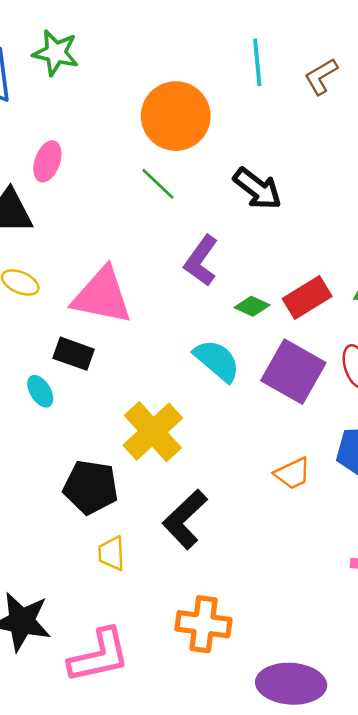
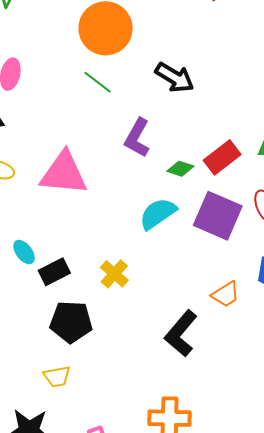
black rectangle: (74, 354) -> (54, 272), moved, turned -40
cyan semicircle: (217, 361) -> (158, 214), turned -69
yellow cross: (153, 432) -> (114, 274), size x0.6
black L-shape: (185, 519) -> (181, 333), moved
yellow trapezoid: (112, 553) -> (57, 377), moved, turned -92

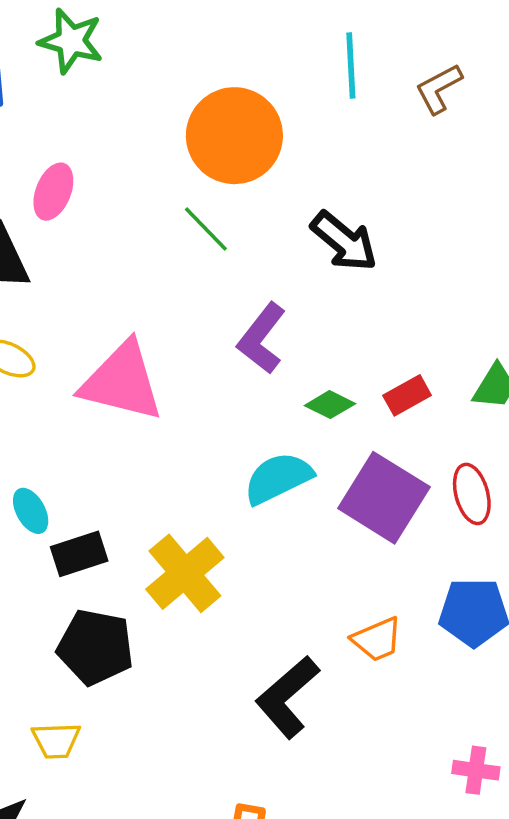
red rectangle: (222, 157) -> (407, 395), size x0.7
yellow cross: (114, 274) -> (185, 573), size x1.5

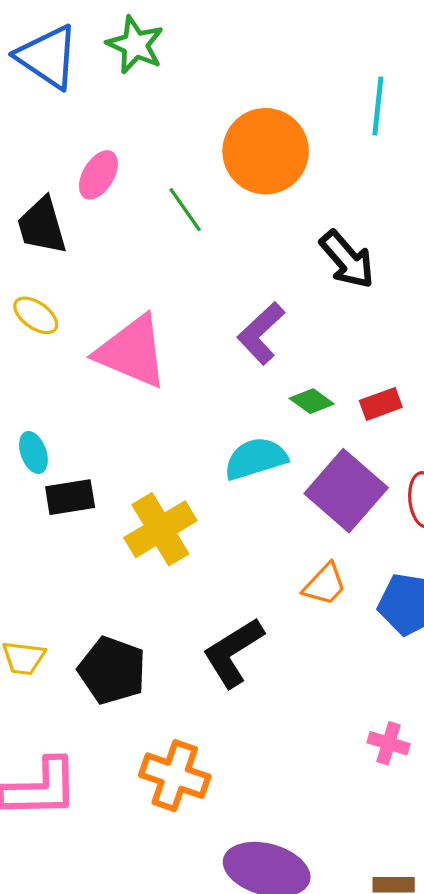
green line: (206, 229) -> (185, 210), moved
orange trapezoid: (377, 639) -> (325, 584), moved, turned -33
black pentagon: (95, 647) -> (112, 670), moved

